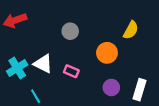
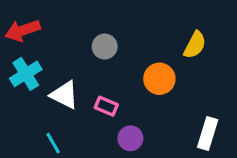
cyan cross: (17, 68) -> (26, 74), moved
purple circle: (111, 87) -> (130, 138), moved

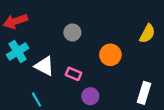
yellow semicircle: (195, 45) -> (147, 34), moved

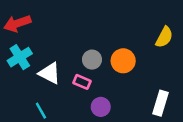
gray circle: (72, 32) -> (92, 60), moved

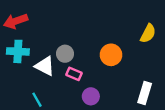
cyan cross: (20, 57) -> (18, 51), turned 35
gray circle: (92, 60) -> (65, 54), moved

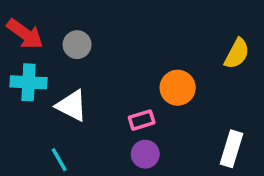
red arrow: (16, 21) -> (25, 34), turned -125
gray circle: (65, 54) -> (77, 45), moved
pink rectangle: (74, 74) -> (142, 120), moved, turned -40

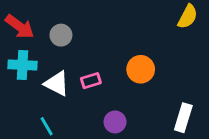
yellow semicircle: (237, 54) -> (188, 17), moved
pink rectangle: (142, 120) -> (91, 81), moved

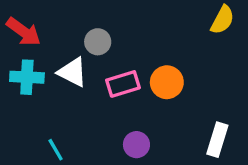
gray circle: (61, 35) -> (98, 42), moved
pink rectangle: (91, 81) -> (123, 84), moved, size x1.4
white triangle: (57, 84) -> (72, 72), moved

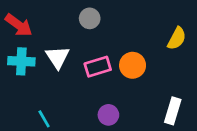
yellow semicircle: (222, 20) -> (177, 38), moved
gray circle: (98, 42) -> (90, 18), moved
white triangle: (72, 72) -> (57, 57), turned 30

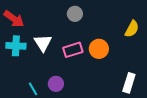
gray circle: (90, 18) -> (75, 14), moved
purple circle: (108, 115) -> (56, 84), moved

